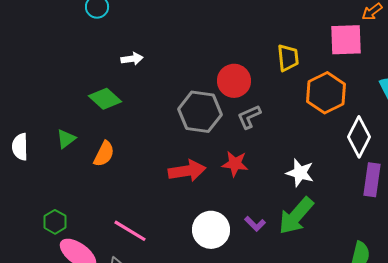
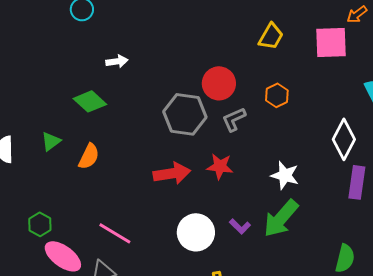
yellow trapezoid: (288, 58) -> (271, 36), moved, turned 36
orange hexagon: (326, 93) -> (277, 95), moved, size x0.6

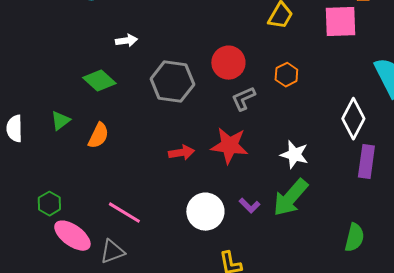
gray hexagon: (185, 114) -> (172, 82), moved
red star: (220, 166) -> (229, 146), size x1.4
red arrow: (172, 173) -> (181, 153), size x0.7

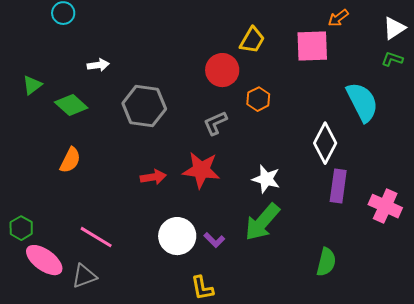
red circle: (228, 63) -> (222, 70), moved
green triangle: (60, 121) -> (32, 85), moved
purple L-shape: (249, 206) -> (214, 240), moved

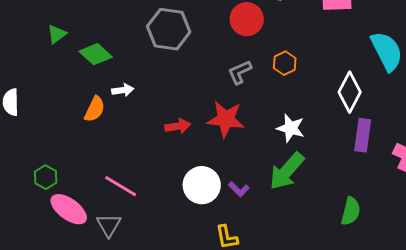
white arrow: (98, 65) -> (123, 90), moved
orange hexagon: (258, 99) -> (285, 63), moved
gray hexagon: (144, 106) -> (169, 29), moved
gray triangle: (84, 276) -> (109, 225), turned -40

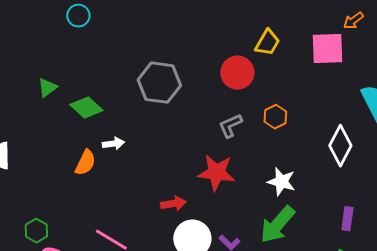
red arrow: (178, 126) -> (173, 204), moved
purple rectangle: (363, 135) -> (347, 219), moved, size x0.7

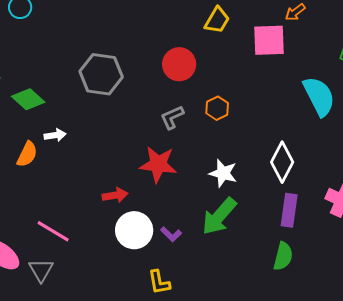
yellow trapezoid: (267, 43) -> (217, 20), moved
white diamond: (340, 146) -> (282, 162), moved
purple rectangle: (347, 219) -> (289, 210), size x1.4

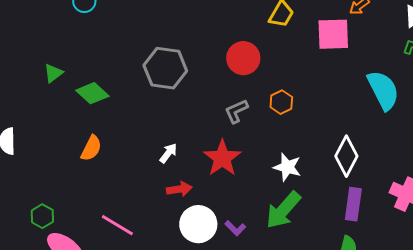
white arrow: (55, 135) -> (168, 153), moved, turned -45
red star: (158, 164) -> (222, 158), turned 30

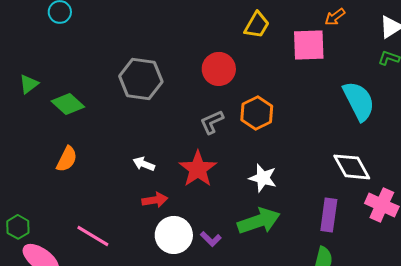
orange hexagon: (281, 102) -> (257, 113), size x1.4
white arrow: (168, 153) -> (144, 164), turned -105
white diamond: (346, 156) -> (352, 167), moved, turned -57
green arrow: (283, 210) -> (259, 221), turned -150

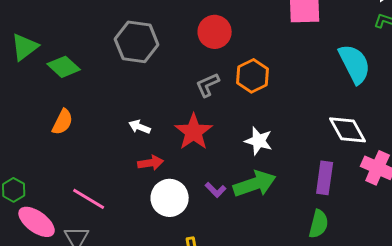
green triangle: (29, 84) -> (25, 47), size x1.4
purple L-shape: (211, 239) -> (216, 190), moved

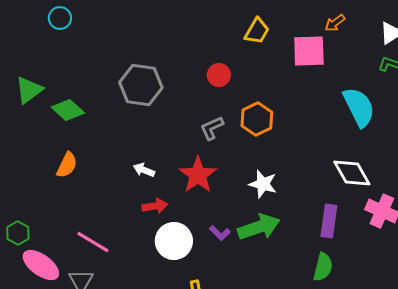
red circle: (215, 32) -> (219, 75), size x0.7

